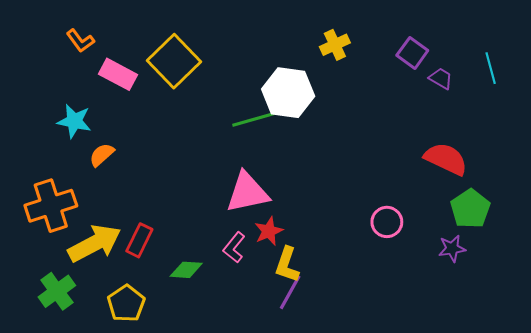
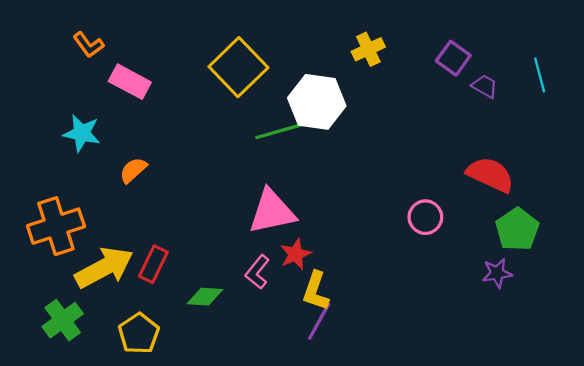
yellow square: (174, 61) -> (238, 67), moved
orange semicircle: (102, 155) -> (133, 170), moved
pink circle: (387, 222) -> (425, 217), moved

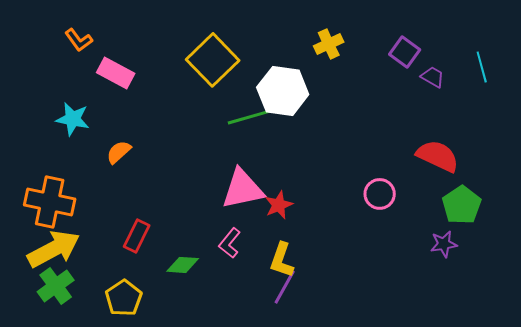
orange cross: (56, 226) -> (50, 202), turned 30
red star: (296, 254) -> (279, 205), moved
yellow arrow: (104, 268) -> (54, 249), moved

